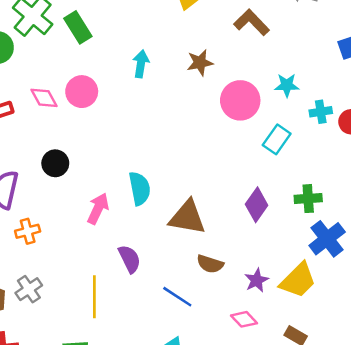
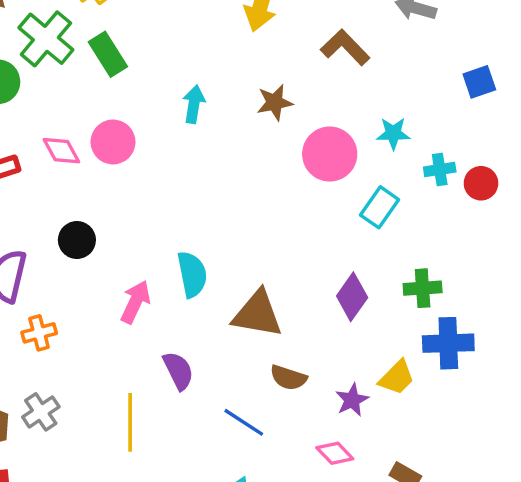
blue cross: (327, 239) -> (448, 343), turned 36
yellow trapezoid: (298, 280) -> (397, 378), moved, size x0.7

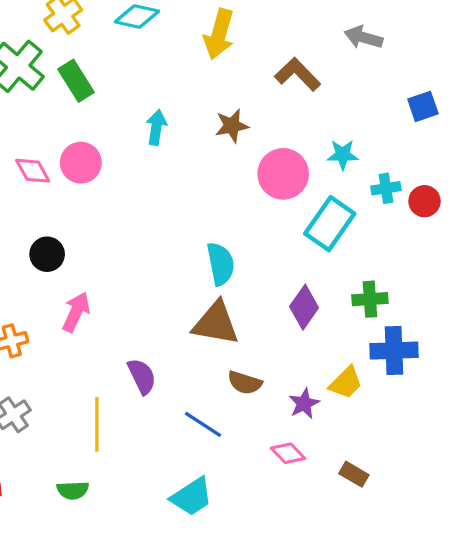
cyan rectangle: (380, 207) -> (330, 224), size x1.4
cyan semicircle: (192, 274) -> (221, 264), moved
pink arrow: (135, 302) -> (76, 312), moved

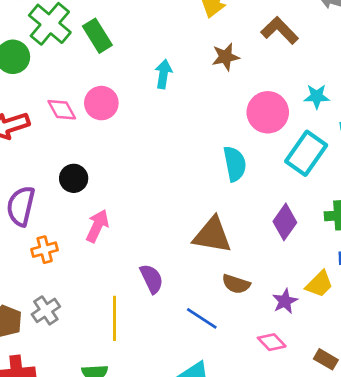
brown star: (232, 126) -> (225, 57), moved
cyan semicircle: (221, 264) -> (235, 164), moved

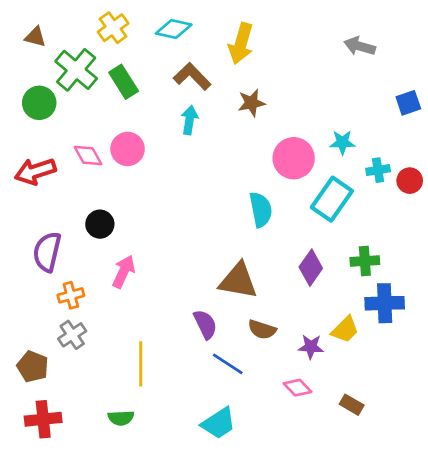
brown L-shape: (280, 30) -> (192, 76), moved
purple semicircle: (152, 279) -> (205, 324), moved
purple star: (285, 301) -> (311, 347), turned 30
gray cross: (46, 310) -> (72, 335), moved

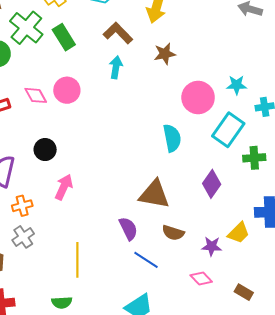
green cross: (365, 261) -> (254, 158), moved

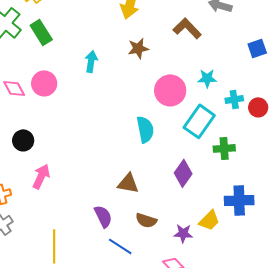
brown L-shape: (118, 33) -> (187, 28), moved
brown triangle: (154, 194) -> (128, 183), size x0.7

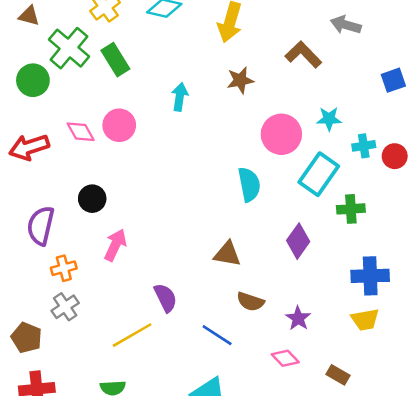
purple semicircle: (103, 216) -> (166, 298), moved
yellow trapezoid: (209, 220) -> (365, 320), moved, turned 35
purple star: (183, 233) -> (298, 318), turned 30
yellow line: (54, 246) -> (132, 335), turned 60

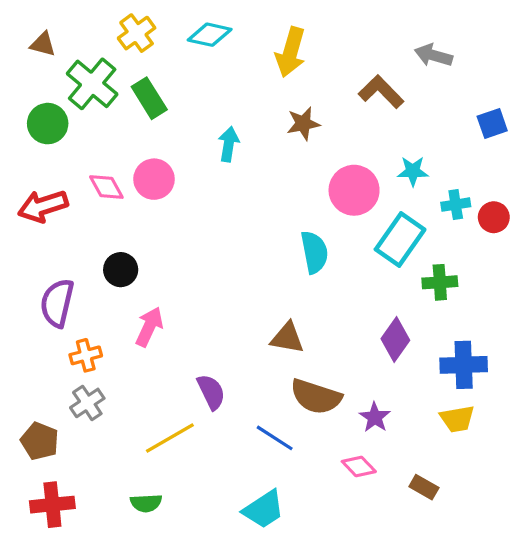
purple diamond: (298, 241) -> (395, 339), moved
brown semicircle: (250, 302) -> (316, 397), size x1.5

